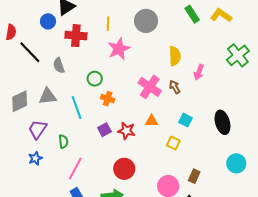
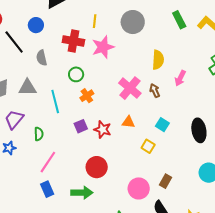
blue circle: (48, 21) -> (36, 25), moved
red cross: (76, 36) -> (73, 41), moved
orange cross: (108, 99) -> (87, 96), turned 32

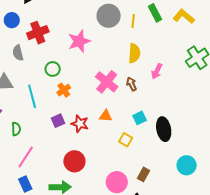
yellow line: (95, 21) -> (133, 21), moved
red cross: (73, 41) -> (38, 33), moved, turned -30
cyan square: (162, 125) -> (140, 118), turned 32
black ellipse: (199, 130) -> (164, 129), moved

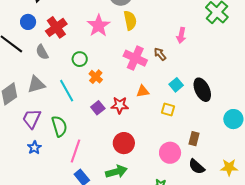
yellow semicircle: (134, 53) -> (130, 20), moved
green semicircle: (16, 129) -> (59, 126), size x1.5

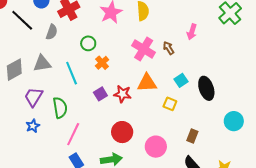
gray semicircle: (42, 52) -> (52, 32), turned -140
orange triangle: (143, 91) -> (147, 83), size x1.5
pink circle: (170, 153) -> (156, 147), moved

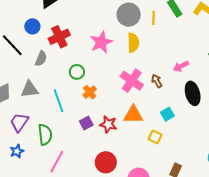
pink arrow: (192, 32) -> (181, 66), turned 42
black ellipse: (206, 88) -> (193, 93), moved

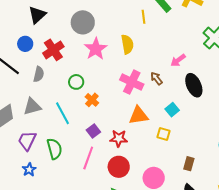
gray circle: (129, 15) -> (83, 22), moved
red star: (108, 124) -> (119, 138), moved
pink line: (57, 162) -> (88, 158), moved

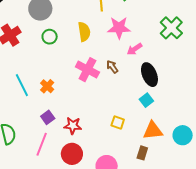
pink star: (96, 49) -> (119, 28), moved, turned 30
green circle: (76, 82) -> (50, 37), moved
cyan square: (172, 110) -> (146, 100), moved
cyan line: (62, 113) -> (22, 85), moved
orange triangle: (139, 115) -> (153, 131), moved

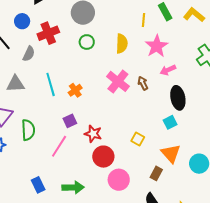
pink star: (119, 28) -> (157, 46), turned 30
orange triangle: (153, 131) -> (171, 153), turned 45
red circle: (72, 154) -> (103, 157), moved

